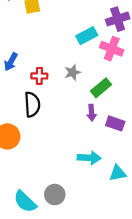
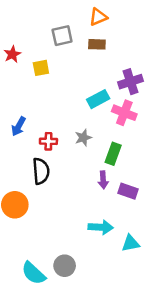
green rectangle: (101, 88) -> (113, 154), turned -30

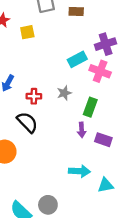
black semicircle: (41, 171) -> (27, 122), turned -40

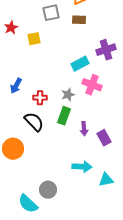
pink cross: (100, 71) -> (92, 85), moved
green rectangle: (90, 107) -> (64, 116), moved
purple rectangle: (103, 140) -> (104, 138), turned 42
gray circle: (48, 205) -> (48, 190), moved

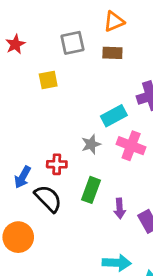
red star: (11, 28) -> (15, 44), moved
blue arrow: (16, 86) -> (22, 177), moved
gray star: (68, 95) -> (91, 144), moved

